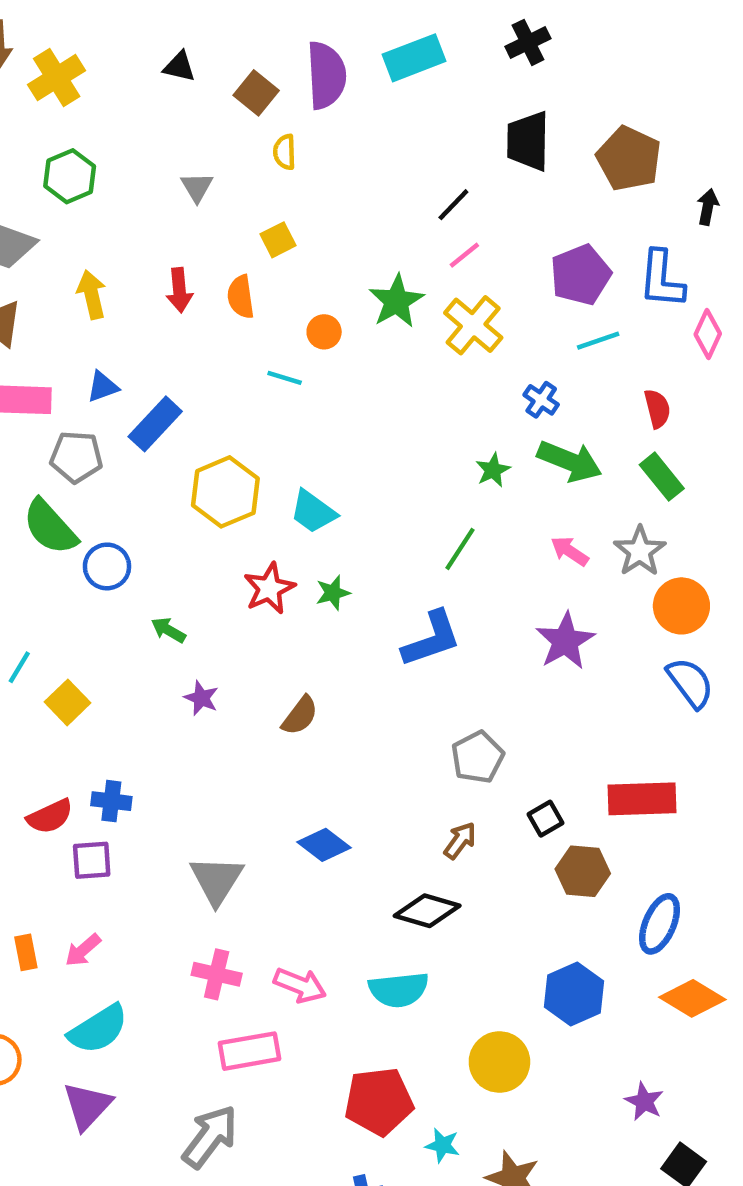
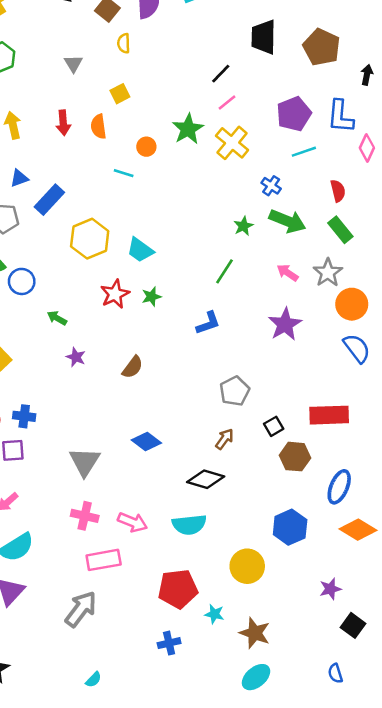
blue L-shape: (431, 639) -> (208, 323), size x0.7
purple star: (644, 1101) -> (330, 589), turned 30

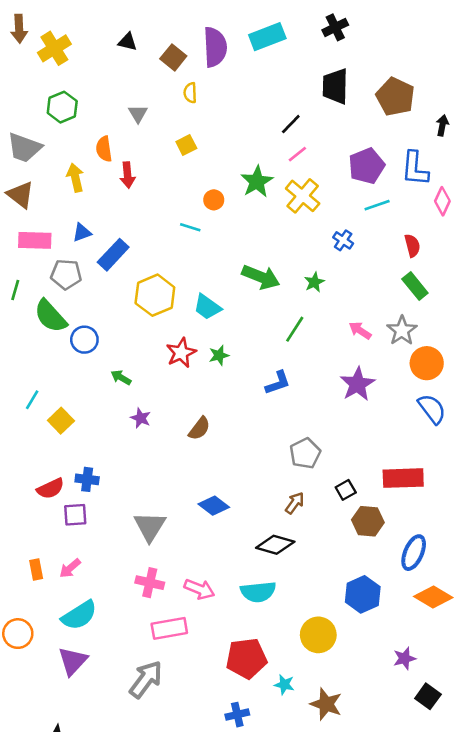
orange semicircle: (99, 126) -> (104, 149), moved
green arrow: (287, 221) -> (261, 277), moved

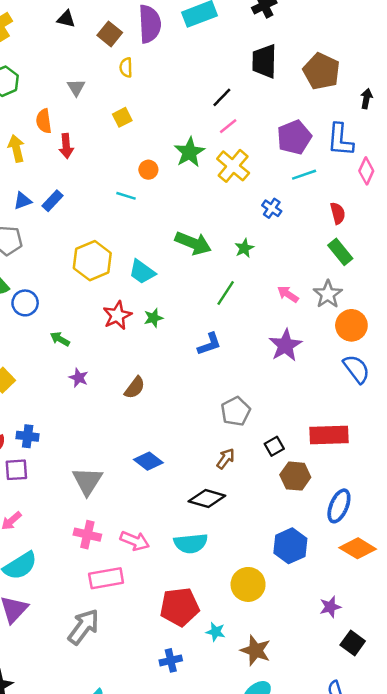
blue rectangle: (113, 255) -> (52, 201), moved, size x0.7

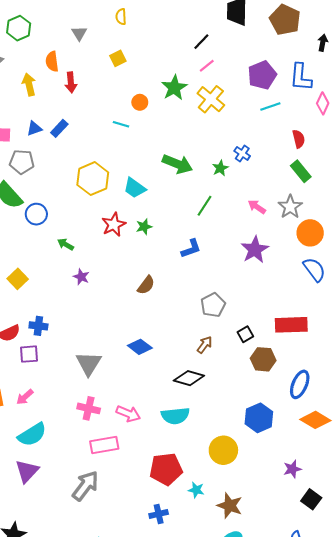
blue cross: (272, 208) -> (242, 153), moved
brown semicircle: (135, 388) -> (146, 285), moved

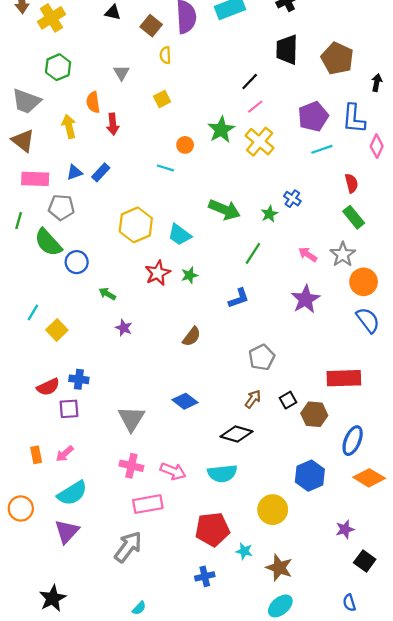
black square: (245, 334) -> (288, 400), moved

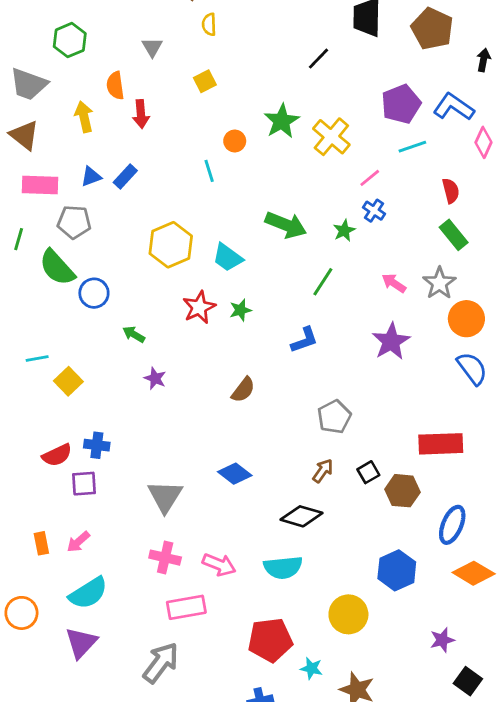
pink line: (255, 107) -> (370, 178), moved
blue L-shape: (354, 119) -> (454, 107), turned 120
cyan line: (165, 168) -> (209, 171), turned 56
cyan line: (33, 312) -> (37, 358), turned 49

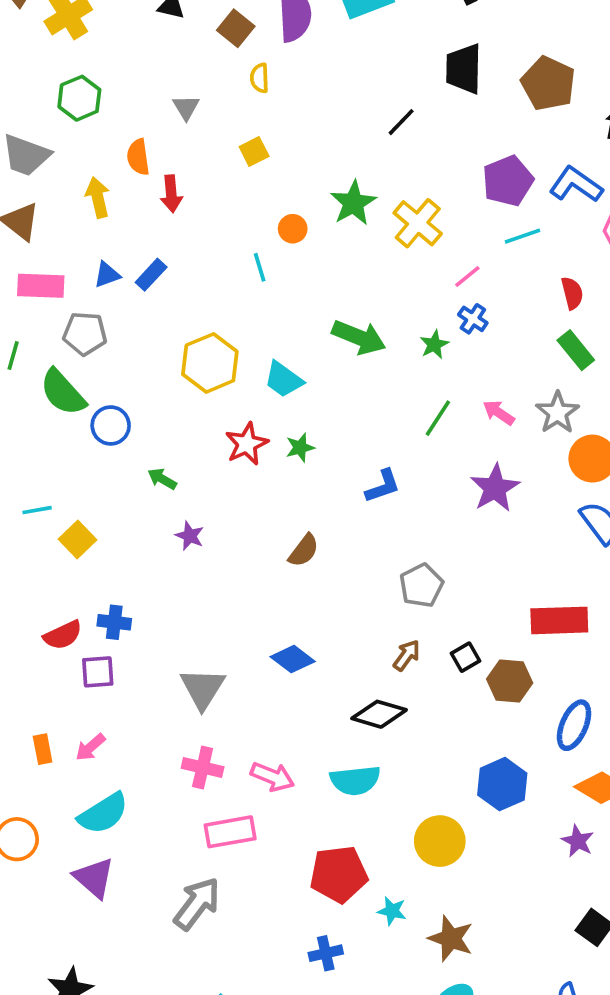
green line: (323, 282) -> (438, 418), moved
purple star: (442, 640) -> (578, 841), moved, turned -30
purple triangle: (81, 643) -> (94, 878), turned -32

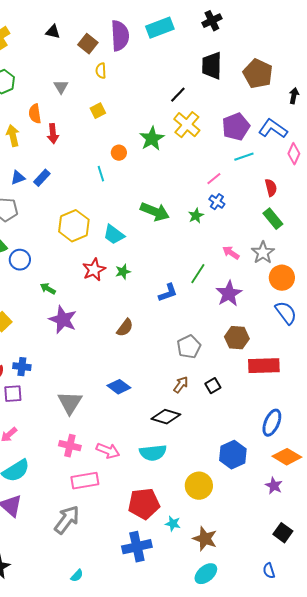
yellow cross: (418, 223) -> (187, 125), moved
green line: (438, 418) -> (198, 274), moved
purple star: (190, 536) -> (63, 320), size x1.8
brown hexagon: (510, 681) -> (237, 338), moved
blue cross: (326, 953) -> (137, 547), size x1.6

